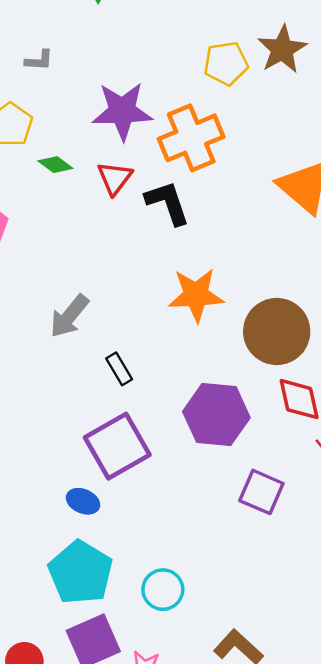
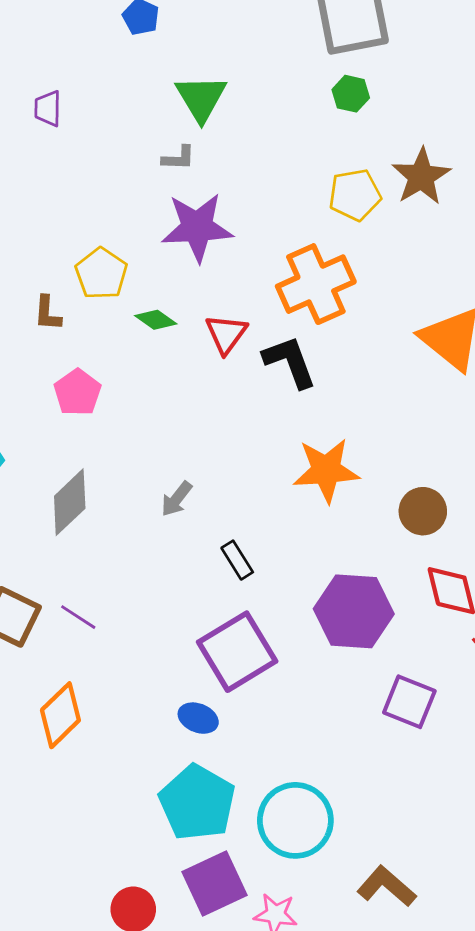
gray L-shape: (39, 60) -> (178, 158), moved
purple star: (122, 111) -> (197, 227), moved
gray arrow: (69, 316) -> (177, 499), size x0.7
brown circle: (277, 331) -> (423, 511), size x0.6
cyan circle: (163, 590) -> (295, 820), size x1.5

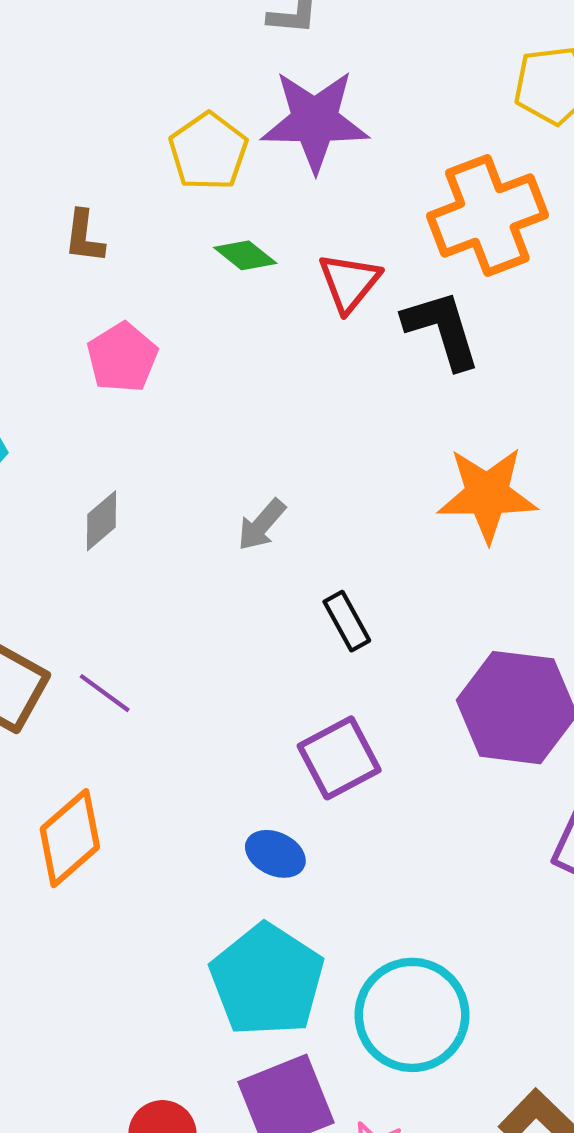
yellow pentagon: (101, 274) -> (208, 151), moved
gray diamond: (70, 502) -> (101, 521), size x0.6
purple square: (237, 652) -> (339, 758), size x0.7

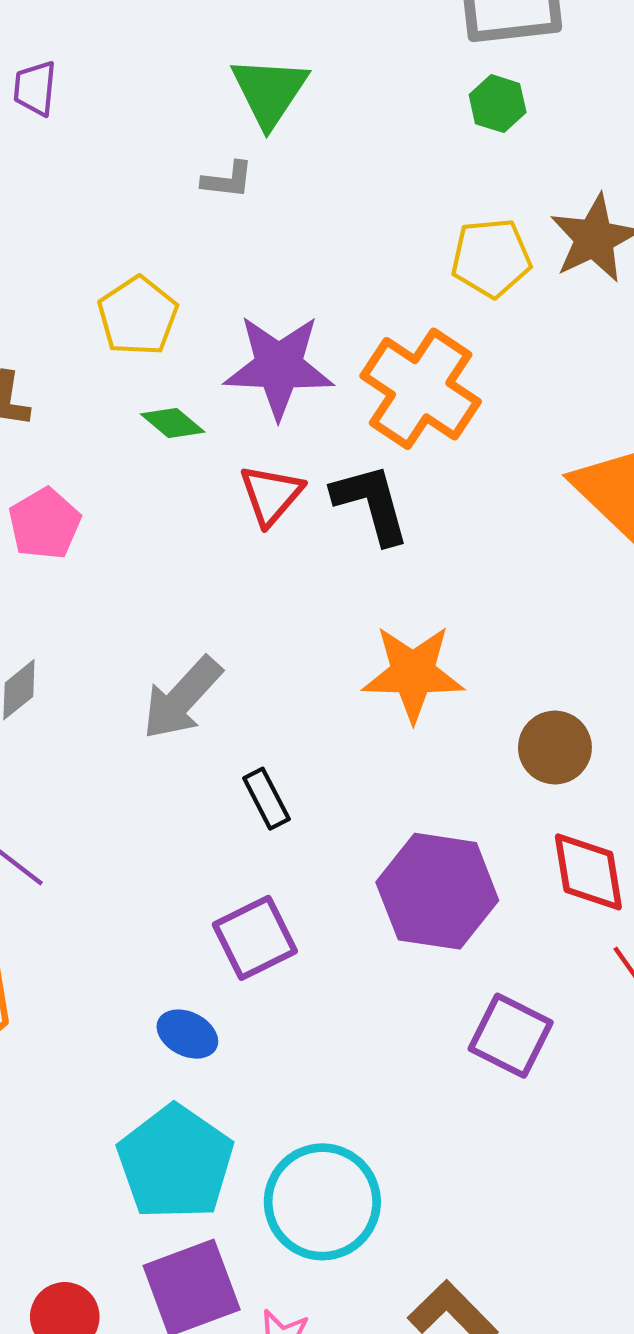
purple star: (315, 121) -> (279, 366), moved
orange cross: (487, 215) -> (421, 389), turned -37
red triangle: (349, 282) -> (271, 495), moved
gray arrow: (261, 525) -> (182, 698), size x1.6

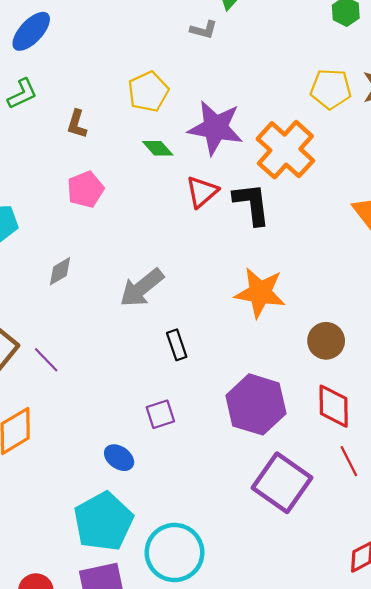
purple square: (255, 938) -> (160, 414), size x0.7
purple square: (511, 1036) -> (282, 483), size x1.4

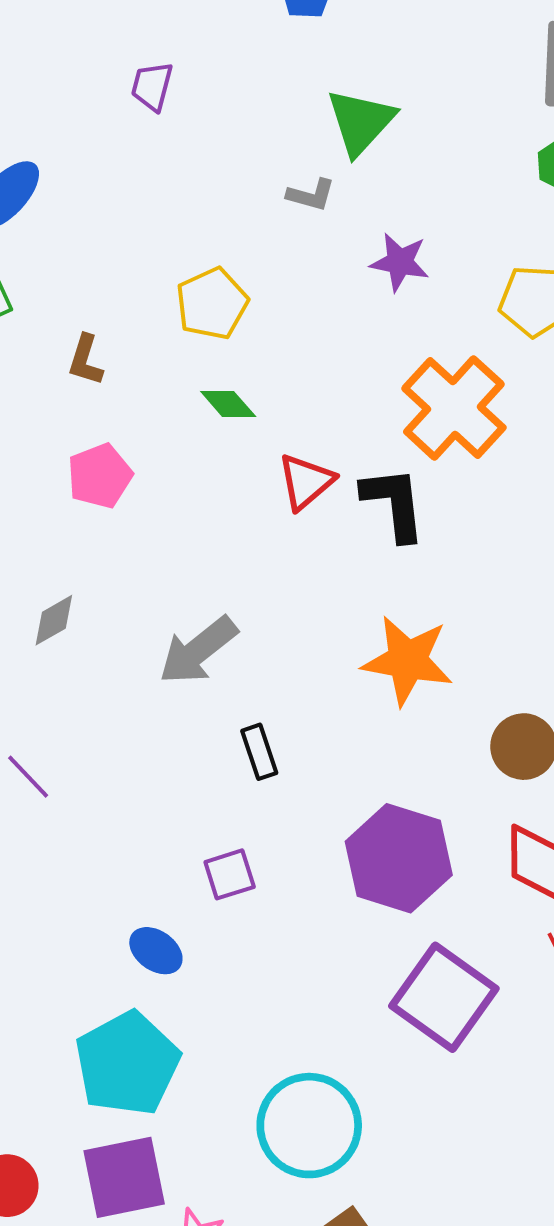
purple star: (215, 128) -> (400, 262), moved, size x0.6
cyan circle: (175, 553) -> (309, 1126), moved

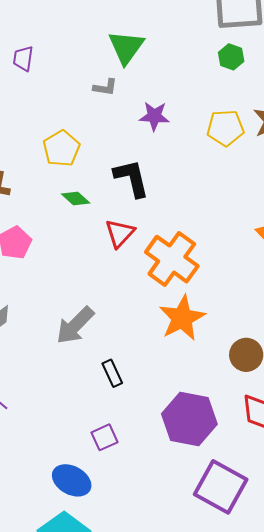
purple trapezoid: (152, 86) -> (23, 59), moved
orange cross: (454, 408) -> (172, 259), moved
black L-shape: (394, 503) -> (132, 178), moved
orange star: (407, 660) -> (182, 318), turned -30
blue ellipse: (156, 951) -> (72, 480), size x1.4

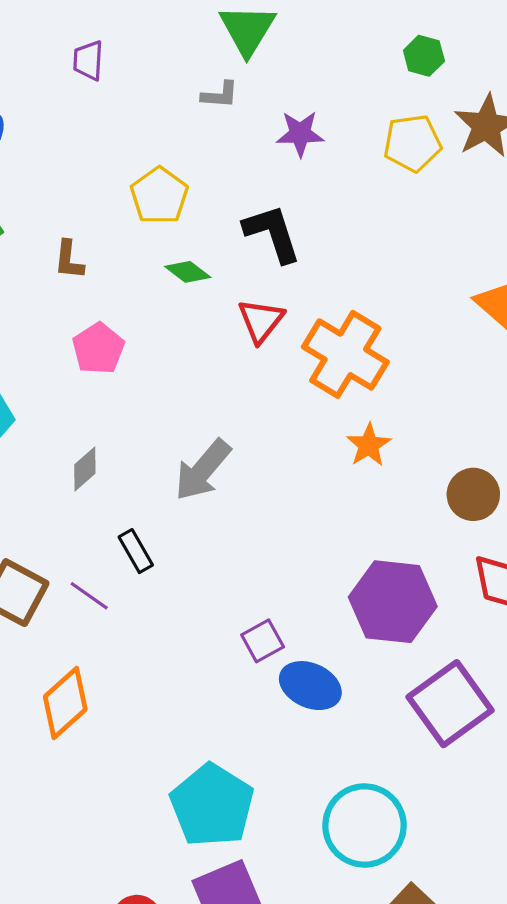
green hexagon: (231, 57) -> (424, 56), moved
orange star: (182, 318) -> (369, 445), size x0.6
black rectangle: (112, 373) -> (136, 551), moved
blue ellipse: (72, 480) -> (310, 686), moved
purple square: (221, 487) -> (450, 704), turned 30

